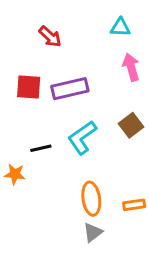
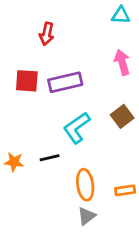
cyan triangle: (120, 27) -> (121, 15), moved
red arrow: (50, 37) -> (47, 34), turned 60
black line: (41, 148) -> (50, 158), moved

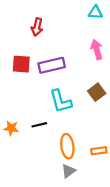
cyan L-shape: (77, 128) -> (61, 101), turned -70

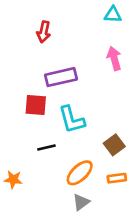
red square: (21, 64) -> (36, 105), moved
brown square: (97, 92) -> (114, 145), moved
orange star: (11, 128) -> (13, 179), moved
orange ellipse: (67, 146) -> (80, 173), turned 55

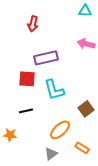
pink arrow: (114, 58) -> (86, 44), turned -60
black line: (46, 148) -> (26, 111), moved
orange rectangle: (117, 178) -> (82, 148), moved, turned 40
gray triangle: (81, 202) -> (51, 154), moved

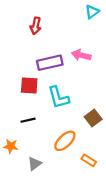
cyan triangle: (85, 11) -> (92, 12), turned -40
pink arrow: (86, 44) -> (81, 55), moved
gray triangle: (51, 154) -> (35, 164), moved

